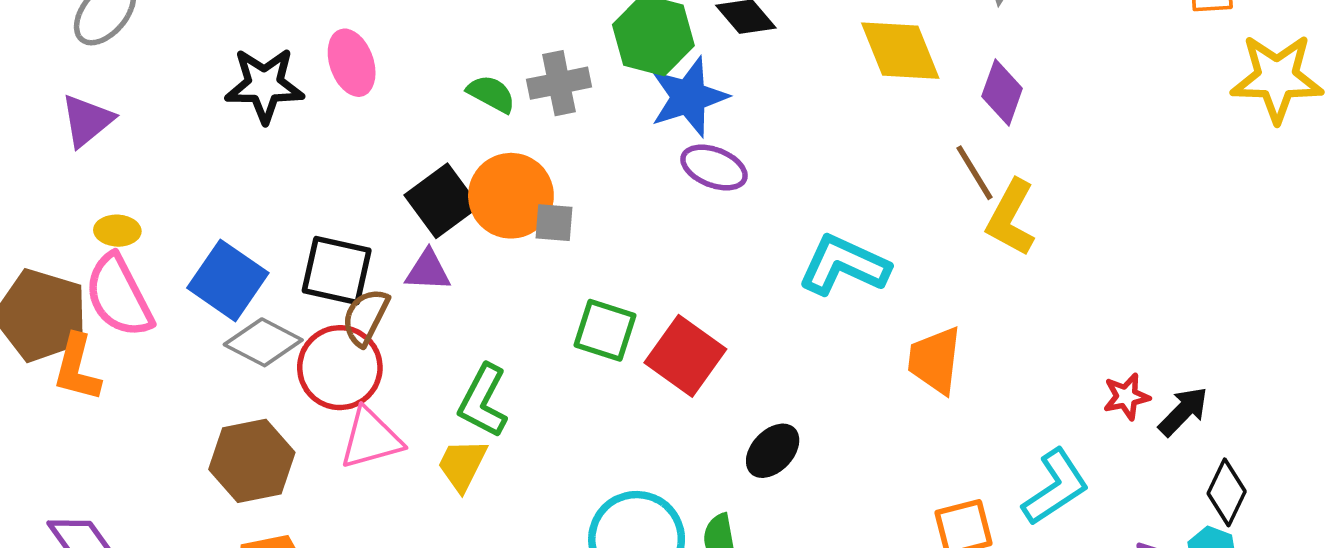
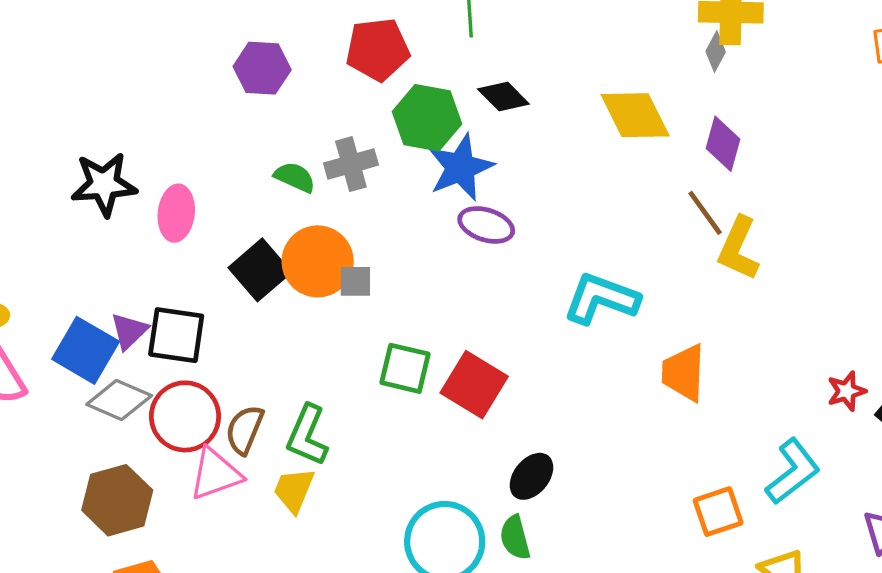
pink ellipse: (352, 63) -> (176, 213), moved, turned 30
purple triangle: (428, 271) -> (129, 331), moved, turned -42
brown semicircle: (365, 317) -> (245, 430), moved
black ellipse: (773, 451) -> (532, 476), moved

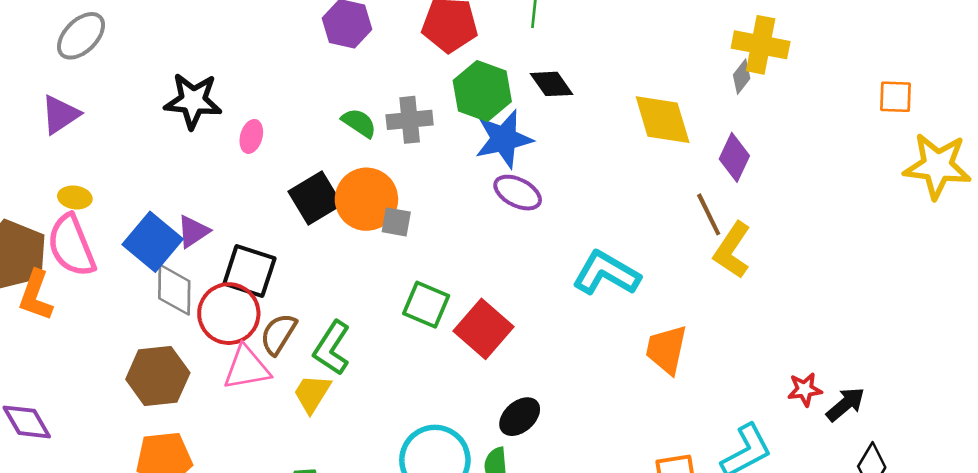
pink ellipse: (176, 213) -> (251, 136), size x0.7
black square: (176, 335) -> (249, 271), moved
gray diamond: (119, 400) -> (174, 290), turned 58

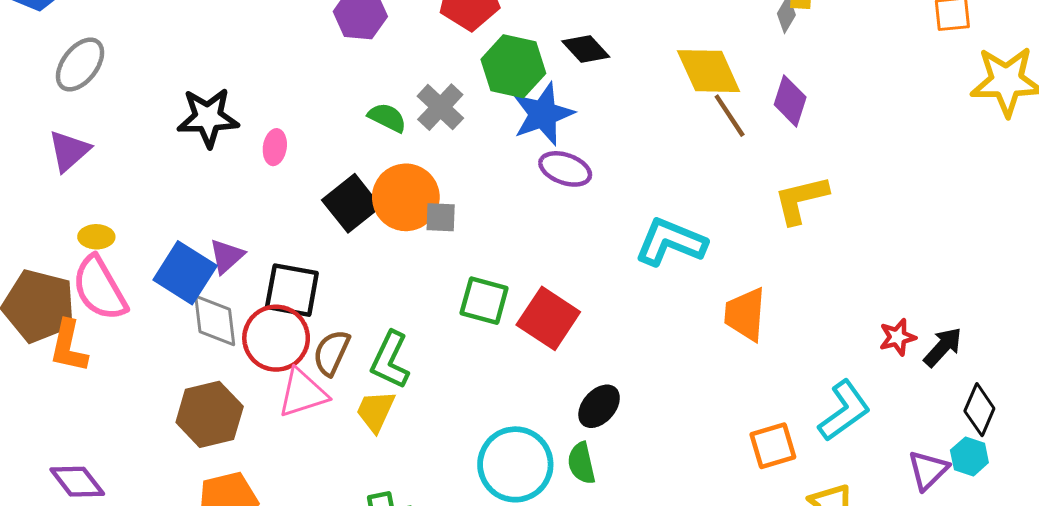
gray cross: (410, 120) -> (440, 107), turned -33
brown line: (709, 214) -> (730, 116), moved
yellow L-shape: (732, 250) -> (801, 200), turned 50

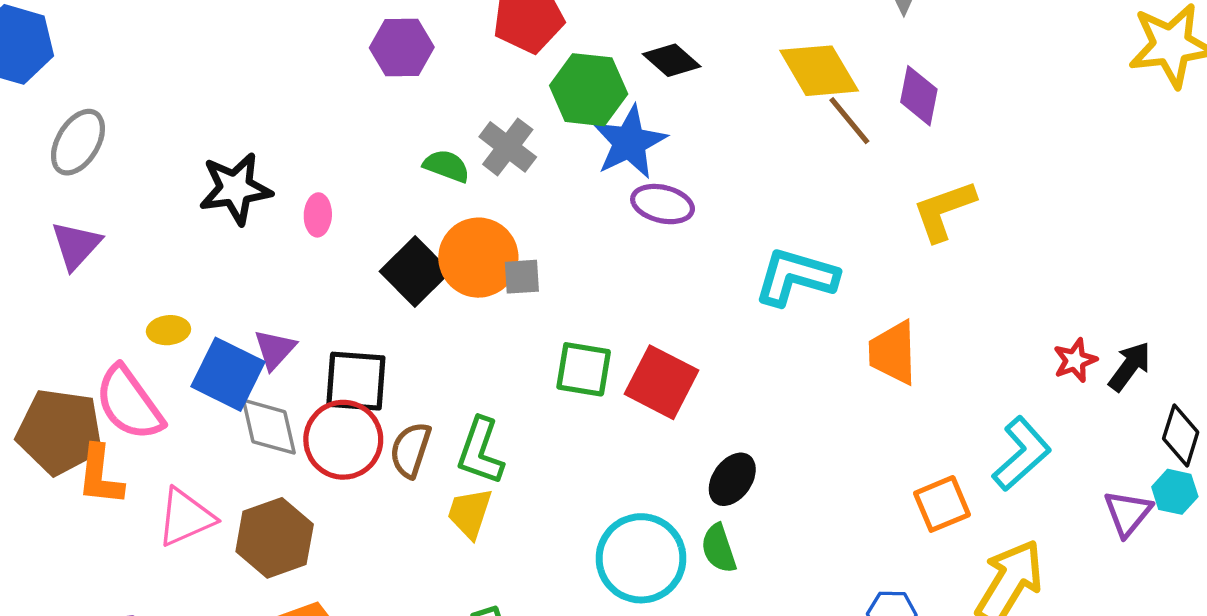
yellow ellipse: (96, 237) -> (168, 330), moved
pink triangle: (303, 393) -> (186, 517), moved

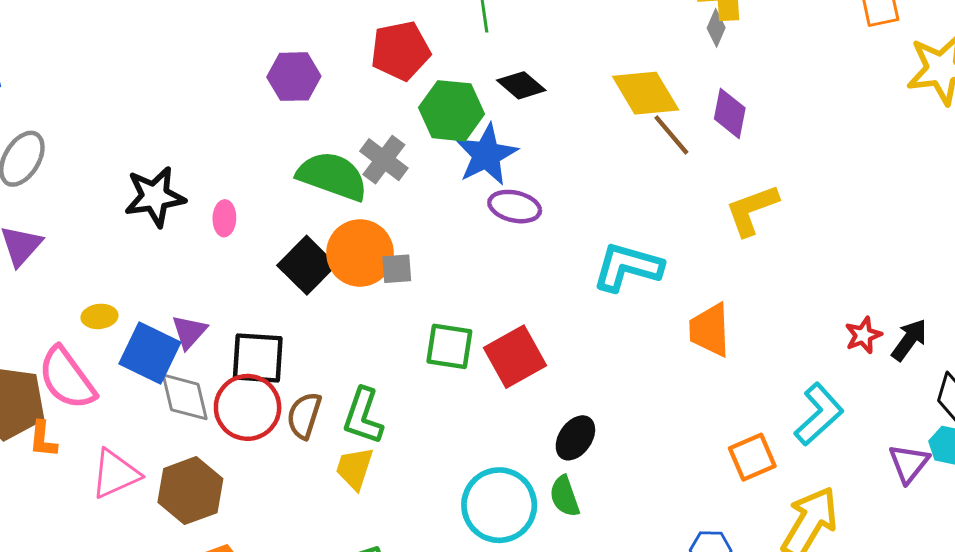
green semicircle: (446, 166) -> (332, 176), size x1.8
red square: (661, 382) -> (515, 357), turned 34
orange L-shape: (100, 475) -> (43, 439), size x0.7

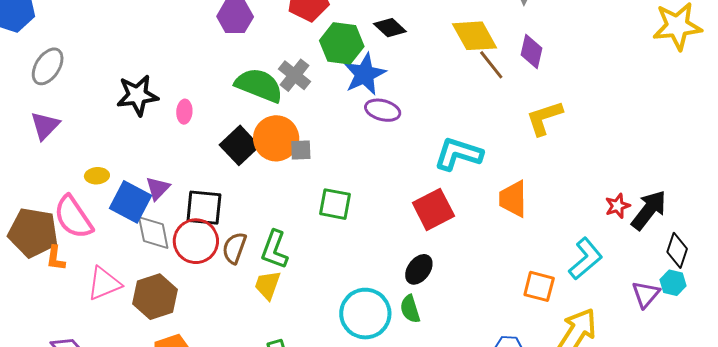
black arrow: (909, 340) -> (649, 210), size x1.4
red square: (515, 357) -> (433, 209), moved
orange square: (752, 457) -> (539, 286), turned 36

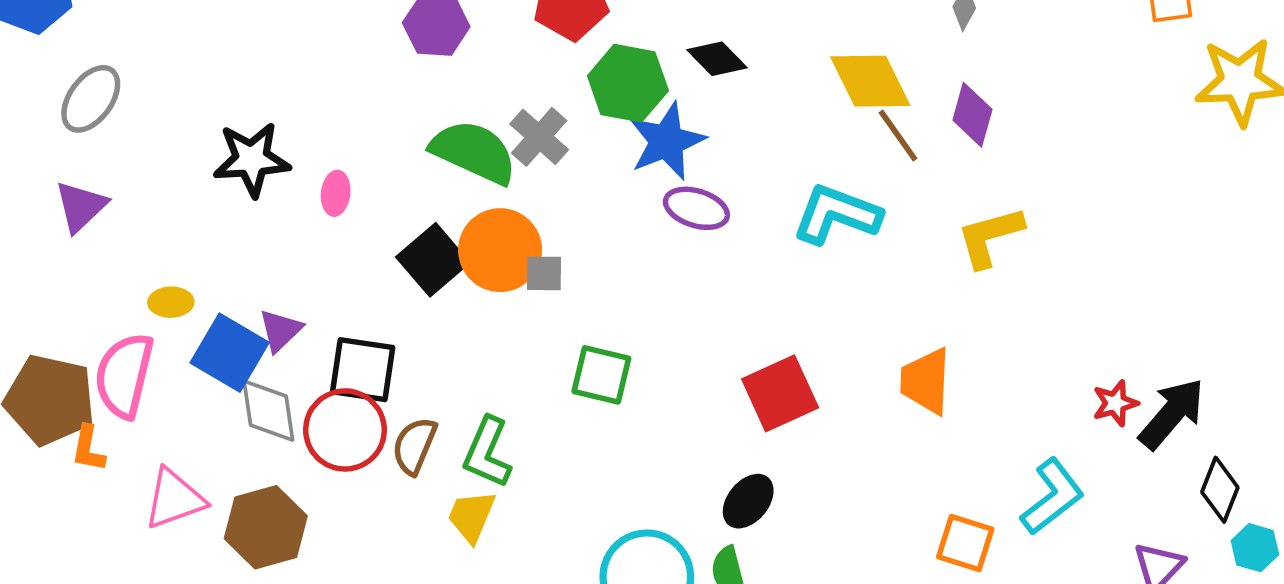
cyan L-shape: (458, 154) -> (837, 214), moved
pink semicircle: (73, 217) -> (124, 375), turned 45
cyan hexagon: (673, 283) -> (1255, 548), moved

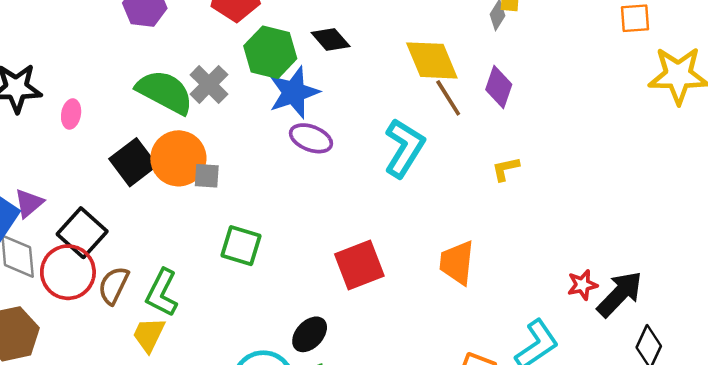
cyan L-shape: (837, 214) -> (404, 148), turned 98
yellow L-shape: (990, 237) -> (505, 169), size x0.6
black square: (363, 370) -> (82, 233), turned 30
black ellipse: (748, 501) -> (310, 334), moved

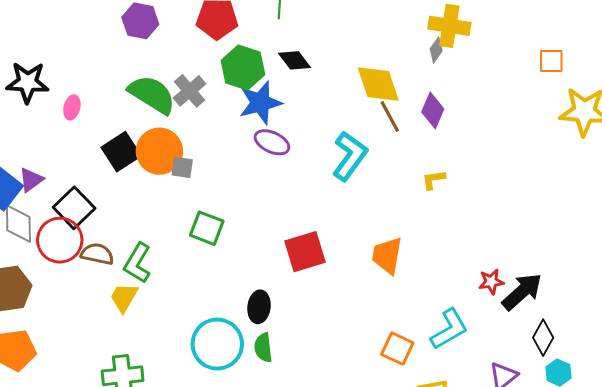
brown semicircle: (114, 285) -> (97, 254), turned 72
black ellipse: (310, 334) -> (259, 307), turned -40

